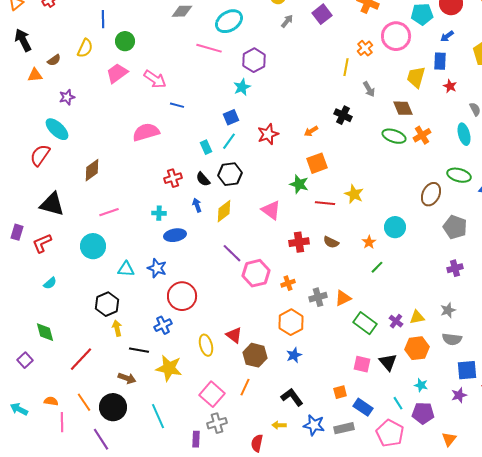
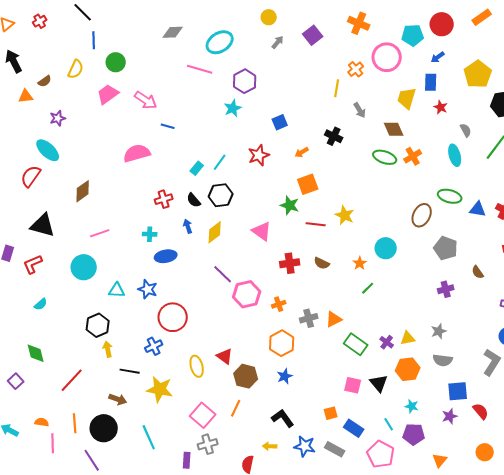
blue square: (231, 117) -> (280, 122), moved
cyan rectangle: (206, 147) -> (197, 168), turned 64
orange line: (84, 402) -> (75, 423), turned 30
gray rectangle: (344, 428) -> (335, 449), turned 42

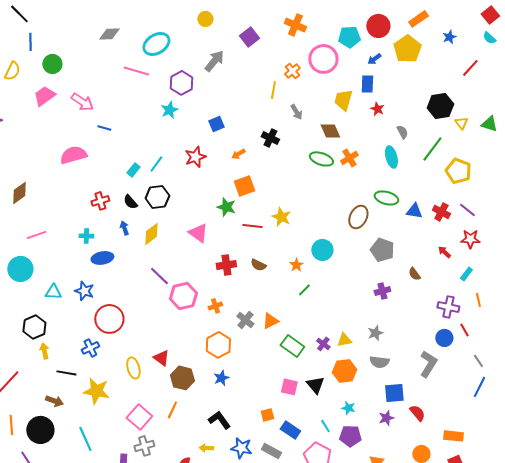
gray arrow: (278, 42) -> (214, 61), moved, size x1.6
yellow pentagon: (478, 74) -> (407, 49), moved
gray cross: (309, 318) -> (245, 320), turned -36

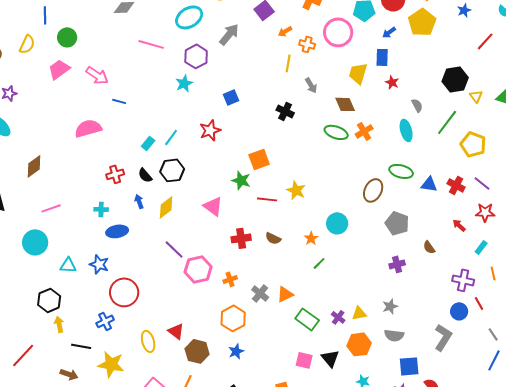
cyan ellipse: (156, 44) -> (189, 17), moved
orange cross: (292, 71) -> (307, 44), turned -35
orange arrow: (238, 154) -> (285, 31), moved

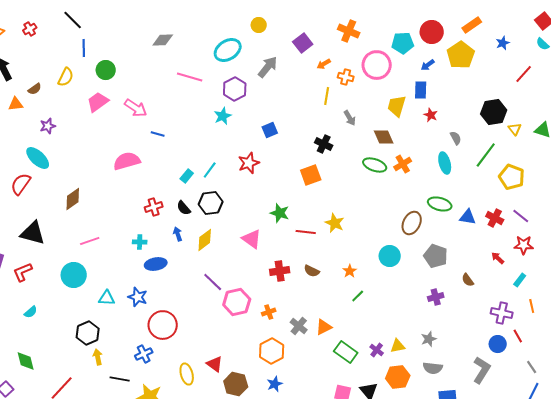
orange square: (259, 159) -> (311, 175), moved
cyan circle: (337, 223) -> (390, 256), moved

